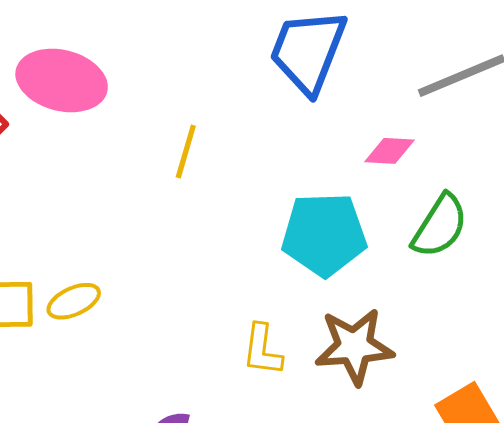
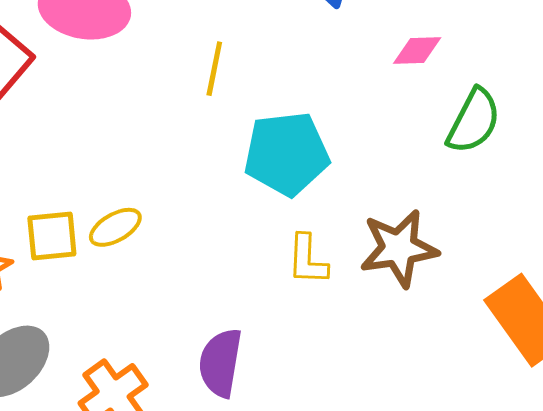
cyan pentagon: (324, 234) -> (286, 154), moved

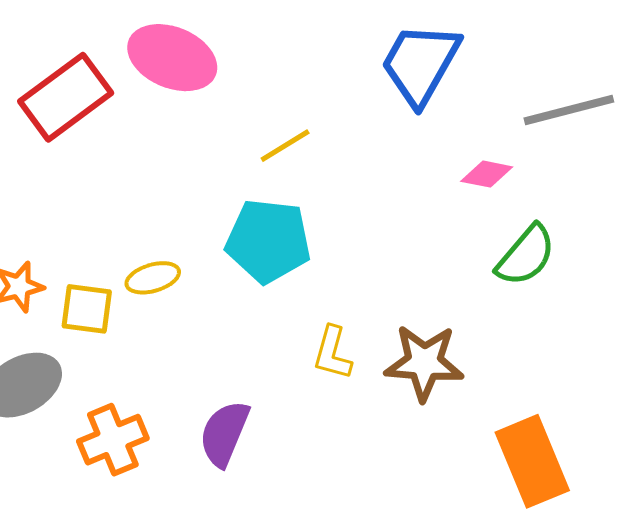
yellow line: (214, 69) -> (285, 146), turned 34
cyan pentagon: (286, 154) -> (268, 241), moved
yellow square: (52, 236) -> (87, 309), moved

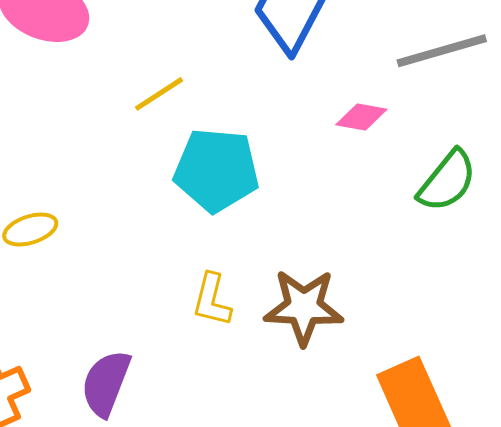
cyan pentagon: (268, 241) -> (216, 170), moved
green semicircle: (526, 256) -> (447, 181), moved

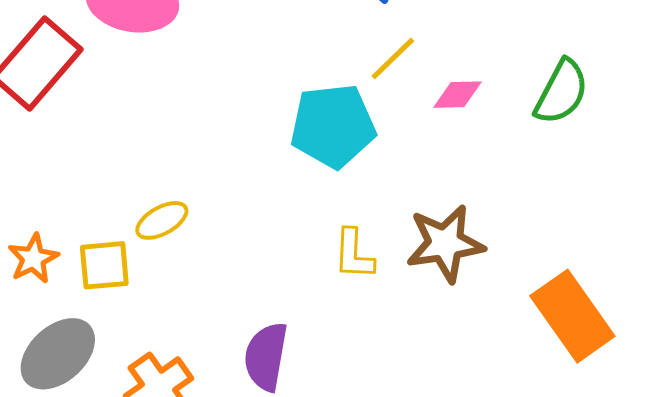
yellow line: (159, 94) -> (393, 58), moved
pink diamond: (361, 117) -> (458, 95), moved

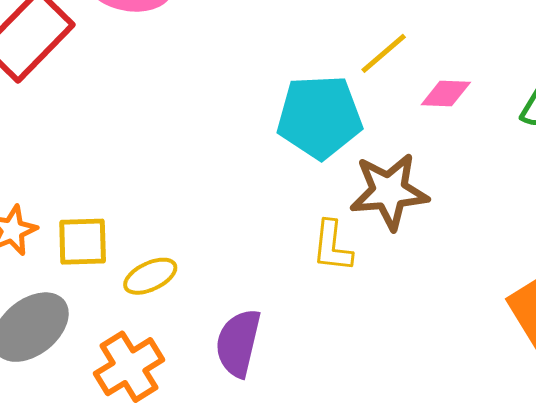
yellow ellipse: (162, 220) -> (150, 276), moved
brown star: (445, 243) -> (389, 191), moved

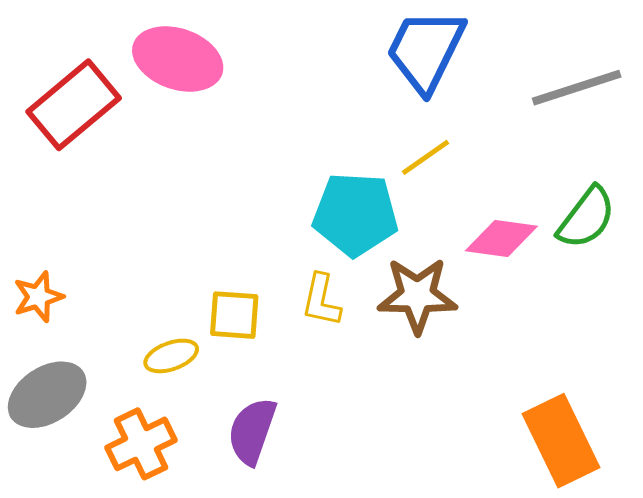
pink diamond: (446, 93) -> (501, 239), moved, size x1.4
yellow square: (83, 242) -> (234, 315), moved
yellow L-shape: (332, 246) -> (321, 300), moved

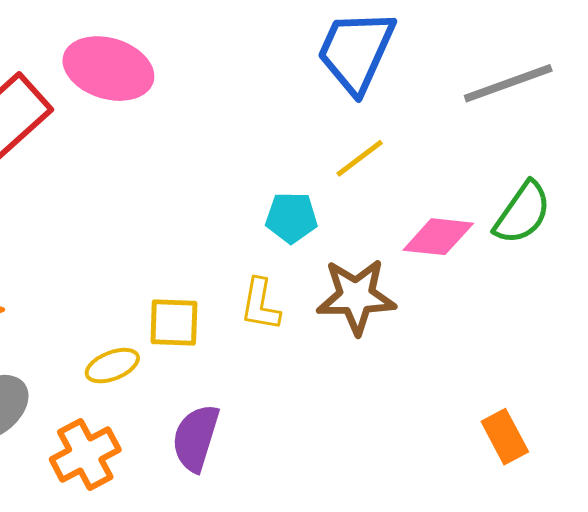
cyan pentagon: (355, 214) -> (291, 218), size x0.6
orange rectangle: (561, 441) -> (505, 437), size x0.6

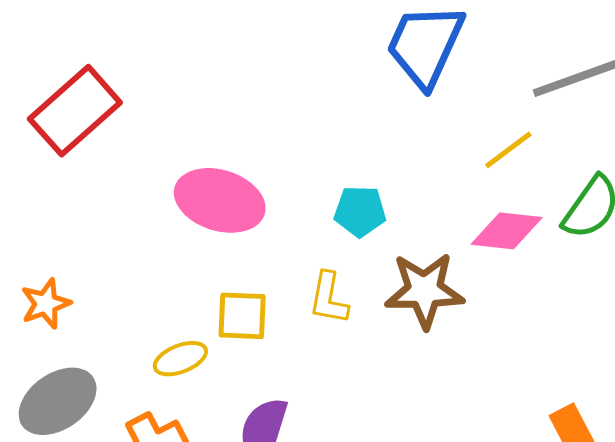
pink ellipse: (108, 69) -> (220, 200), moved
yellow line: (360, 158) -> (508, 150), moved

